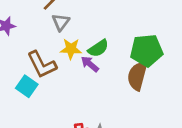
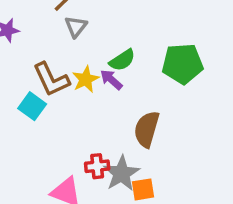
yellow star: (71, 49) -> (86, 79), moved, turned -30
brown semicircle: (137, 76) -> (147, 129), moved

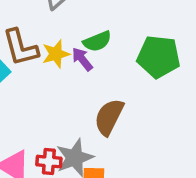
red cross: (97, 166) -> (49, 162), moved

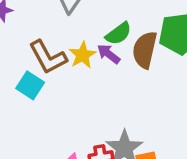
brown semicircle: (109, 117) -> (145, 50), moved

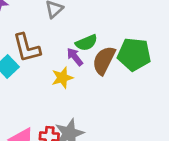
yellow star: (83, 55) -> (62, 78), moved

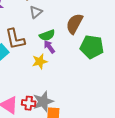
green semicircle: (86, 43) -> (47, 35), moved
brown semicircle: (104, 60) -> (74, 24), moved

